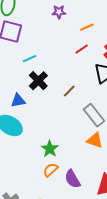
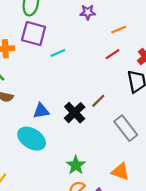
cyan line: (30, 59) -> (58, 53), moved
black cross: (38, 81) -> (75, 113), moved
orange triangle: (95, 140) -> (120, 172), moved

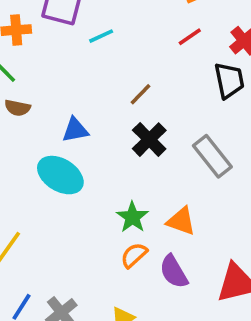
brown line: (98, 101) -> (141, 94), moved
black cross: (75, 113) -> (149, 140), moved
orange triangle: (120, 172) -> (181, 221), moved

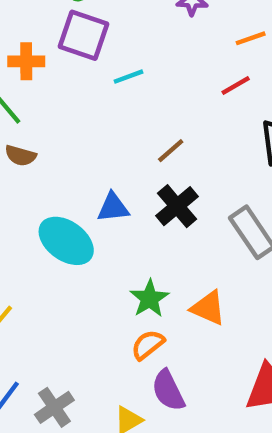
blue triangle: (75, 130) -> (113, 207), moved
purple semicircle: (174, 272) -> (168, 390), moved

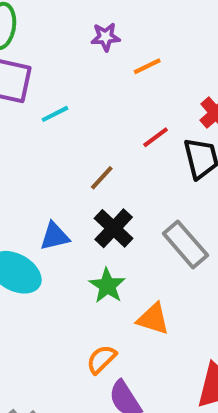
orange line: (251, 38) -> (147, 66), moved
red line: (236, 86) -> (156, 137), moved
green star: (149, 299) -> (107, 286), moved

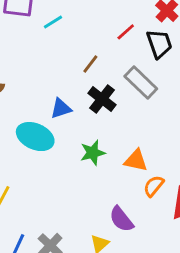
gray rectangle: (185, 244) -> (141, 83), moved
green star: (107, 286) -> (93, 153), moved, turned 30
orange semicircle: (101, 359) -> (154, 186), moved

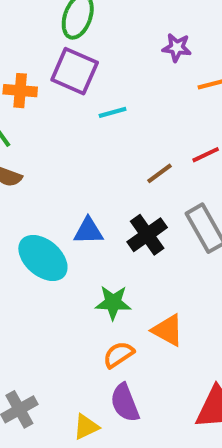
brown line: (90, 64) -> (160, 173), moved
orange semicircle: (154, 186) -> (119, 355), moved

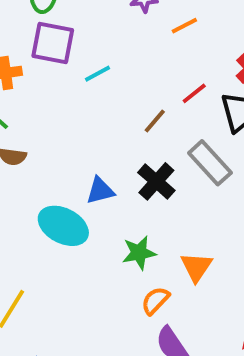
orange triangle: (168, 330) -> (196, 267), turned 48

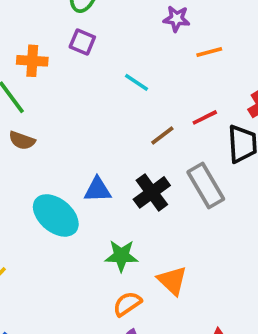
purple square: (53, 43) -> (82, 42), size x0.6
cyan line: (97, 74) -> (137, 82), moved, turned 50
orange triangle: (196, 267) -> (172, 281), turned -32

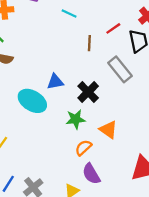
brown line: (162, 135) -> (89, 43), turned -42
black cross: (152, 192) -> (88, 92), moved

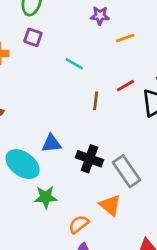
gray rectangle: (120, 69) -> (127, 171), moved
black cross: (88, 92) -> (90, 159), turned -30
green star: (76, 119) -> (46, 197), moved

